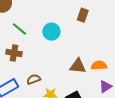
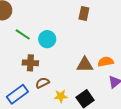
cyan circle: (51, 32) -> (47, 39), moved
brown cross: (14, 53) -> (30, 63), moved

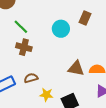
cyan circle: (47, 39) -> (61, 29), moved
brown cross: (30, 63) -> (24, 47), moved

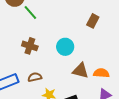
green line: (21, 27) -> (30, 13), moved
cyan circle: (61, 29) -> (65, 47), moved

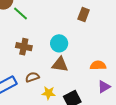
brown triangle: (80, 71) -> (60, 64), moved

